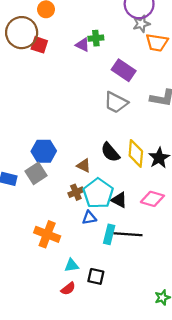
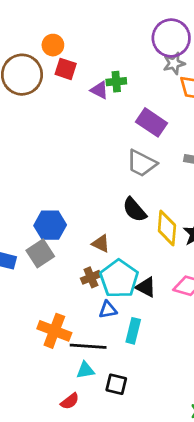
red square: (39, 45) -> (66, 69), moved
black semicircle: (110, 152) -> (135, 210), moved
black line: (128, 234) -> (88, 346), moved
red semicircle: (68, 289) -> (70, 401), moved

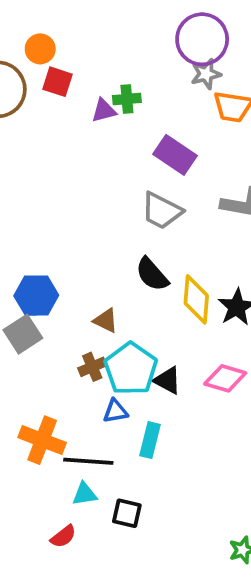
purple triangle: (99, 90) -> (104, 111), turned -42

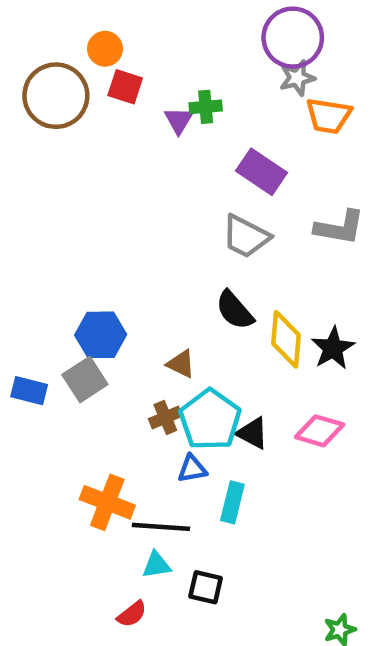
purple triangle: (104, 111) -> (179, 120), turned -44

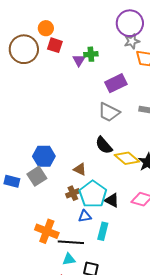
purple rectangle: (261, 172) -> (116, 83), turned -60
yellow diamond: (286, 339) -> (127, 158), turned -55

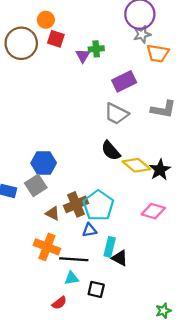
brown triangle: (80, 169) -> (53, 213), moved
brown cross: (73, 193) -> (76, 204), size x1.5
black triangle: (112, 200) -> (120, 258), moved

